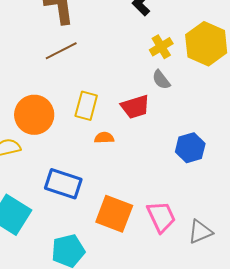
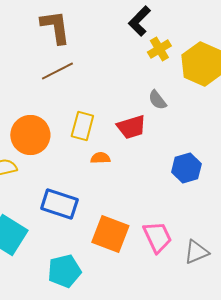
yellow cross: (161, 47) -> (159, 49), moved

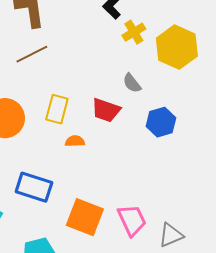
red trapezoid: (131, 127) -> (106, 110), turned 36
blue hexagon: (186, 168) -> (161, 122), moved

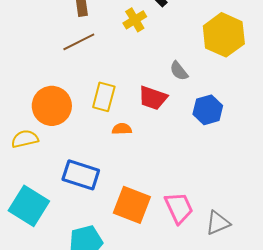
yellow cross: (134, 32) -> (135, 20), moved

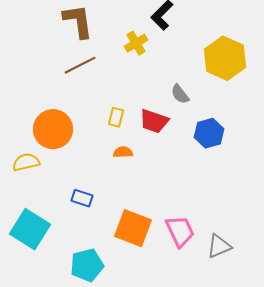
yellow rectangle: (104, 97) -> (116, 117), moved, size x0.7
blue rectangle: (81, 175) -> (82, 198), size x0.6

